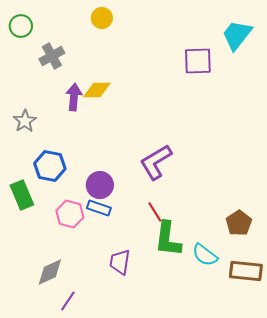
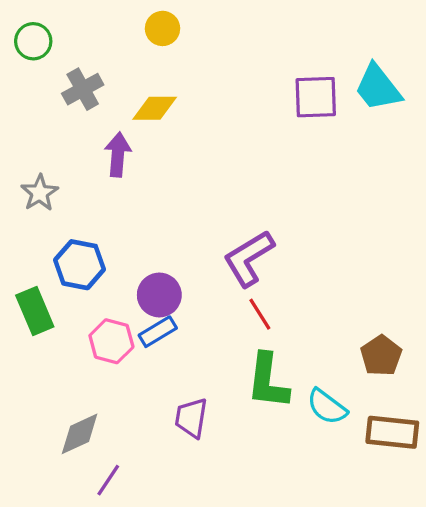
cyan trapezoid: (237, 35) -> (378, 88), moved, turned -76
yellow diamond: (97, 90) -> (155, 108), moved
blue rectangle: (99, 208) -> (158, 332), turned -50
red line: (155, 212) -> (260, 314), moved

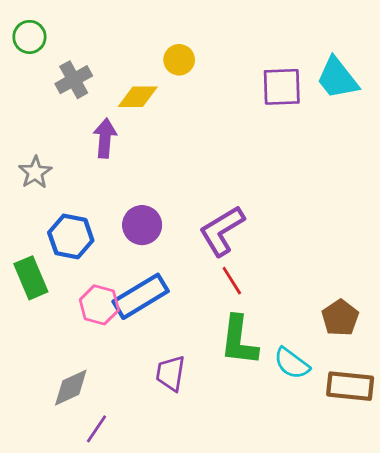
yellow circle: (163, 28) -> (179, 60), moved
purple circle: (159, 295) -> (142, 225), moved
blue rectangle: (158, 332) -> (141, 296), size x1.6

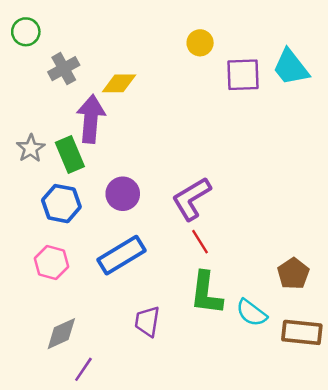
yellow circle: (179, 60) -> (200, 43), moved
purple arrow: (105, 138) -> (91, 119), size x1.4
green rectangle: (31, 278) -> (70, 155), moved
pink hexagon: (99, 305) -> (52, 262), moved

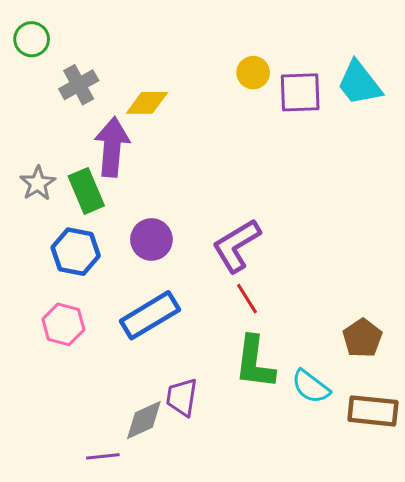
yellow circle: (200, 43) -> (253, 73), moved
gray diamond: (61, 334) -> (144, 420), moved
purple line: (83, 369) -> (103, 456), turned 50

